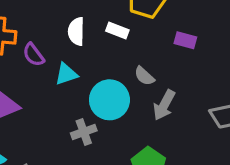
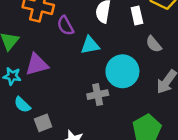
white rectangle: (117, 31) -> (137, 15), turned 48
gray semicircle: (144, 76) -> (154, 44), moved

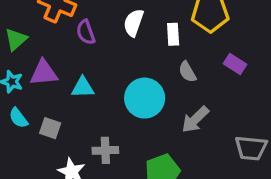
cyan triangle: (90, 45) -> (83, 87), moved
gray cross: (98, 95) -> (105, 150), moved
gray square: (43, 123) -> (50, 128), moved, turned 30

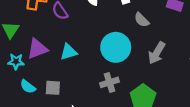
gray cross: (105, 150) -> (109, 82), moved

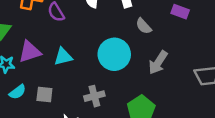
gray cross: (109, 82) -> (94, 96), moved
cyan semicircle: (28, 87) -> (17, 92), turned -77

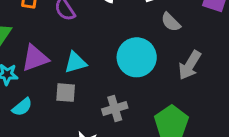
gray square: (44, 95) -> (66, 93), moved

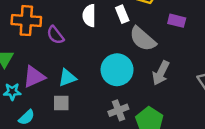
gray semicircle: (171, 22) -> (143, 39), size x1.6
gray cross: (115, 108) -> (118, 110), moved

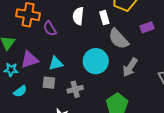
purple rectangle: (177, 21) -> (147, 27), turned -40
gray cross: (118, 110) -> (75, 89), moved

